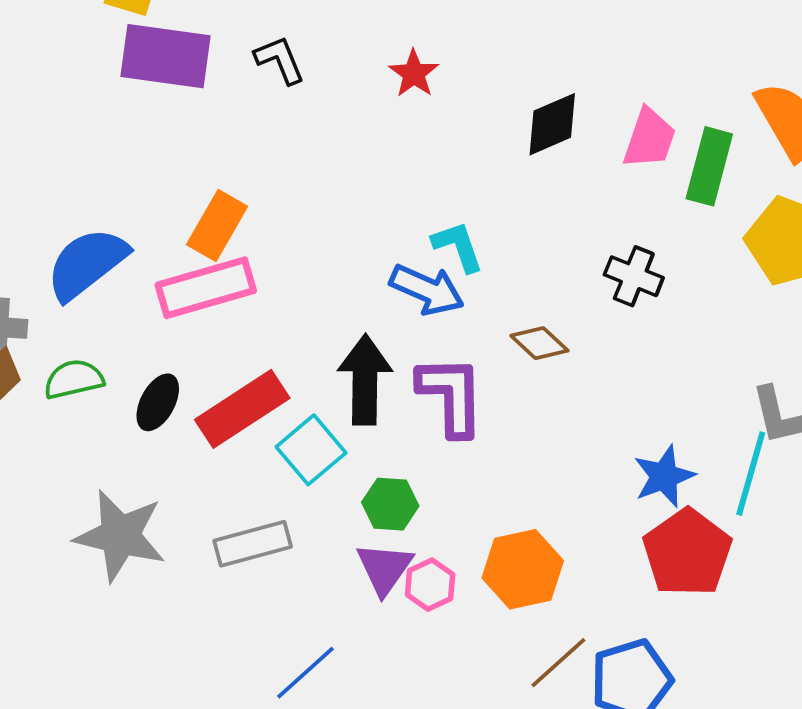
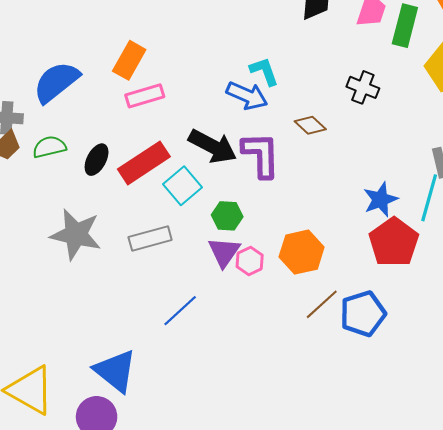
pink rectangle: (206, 288) -> (145, 96), moved, size x0.7
black arrow: (365, 380) -> (213, 146), turned 117

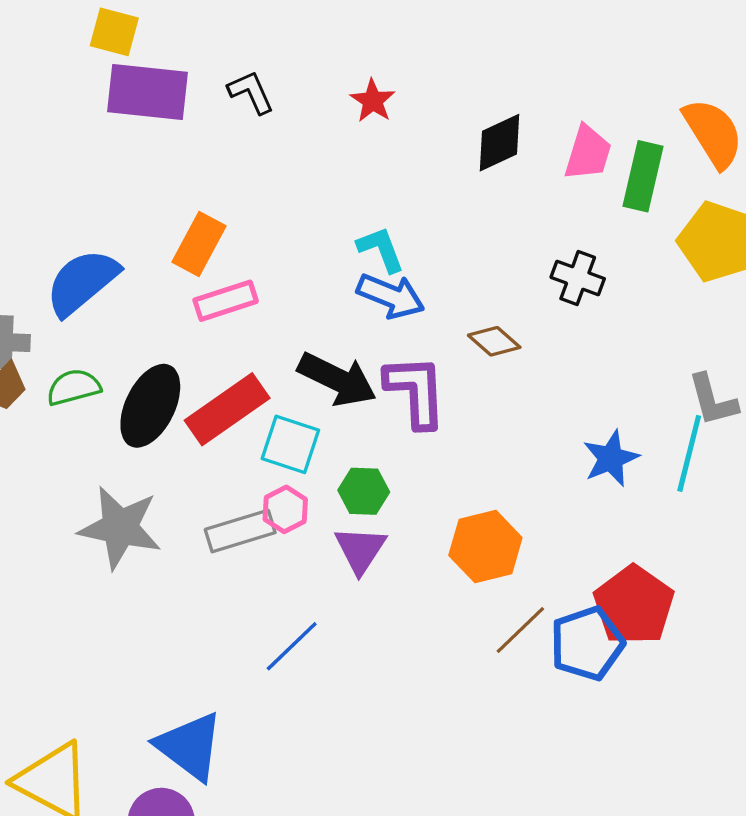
cyan L-shape: (264, 71) -> (381, 249), moved
black ellipse: (97, 160) -> (150, 406), size x1.6
cyan square: (183, 186) -> (290, 444), turned -30
red pentagon: (394, 242) -> (634, 605), moved
pink hexagon: (250, 261) -> (285, 509), moved

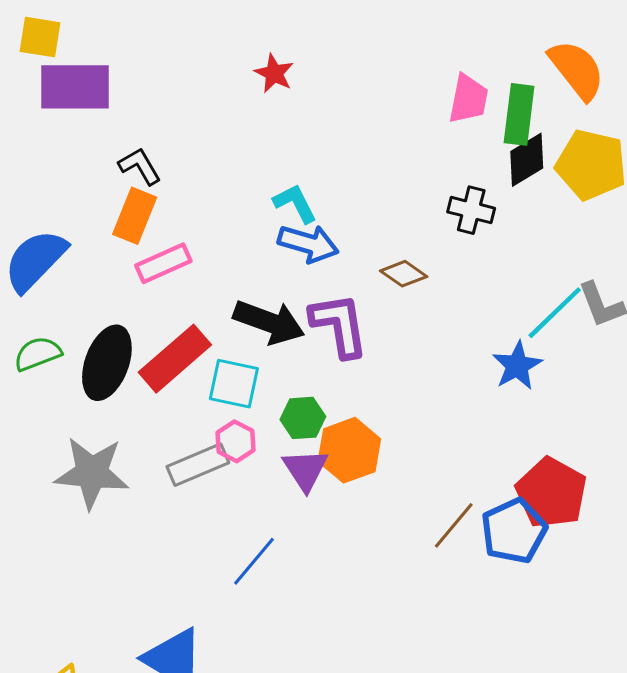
black L-shape: (251, 92) -> (140, 166), moved
black diamond: (500, 143) -> (527, 160), moved
cyan line: (689, 453) -> (555, 313), moved, turned 38
orange hexagon: (485, 546) -> (349, 450), moved

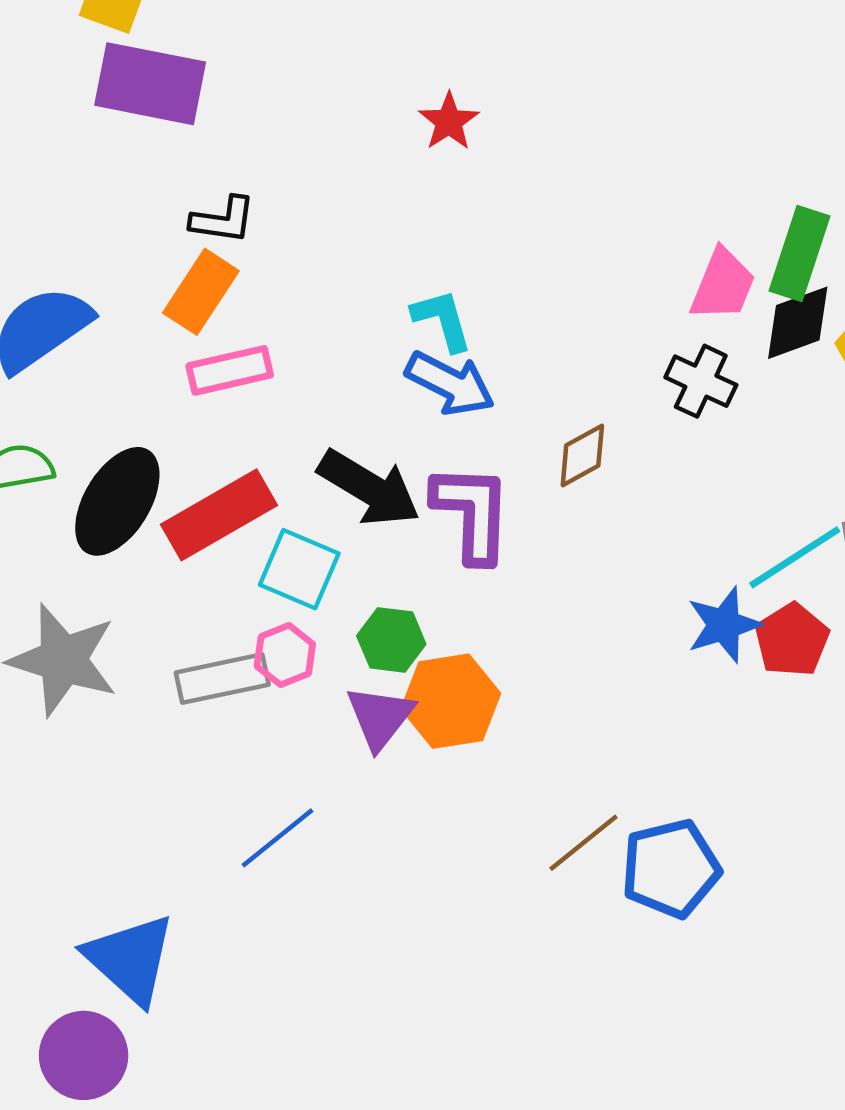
pink trapezoid: (468, 99) -> (723, 285), moved
black L-shape: (140, 166) -> (223, 220), turned 117
brown diamond: (404, 274) -> (582, 456), turned -75
red pentagon: (551, 493) -> (792, 640), moved, size x0.7

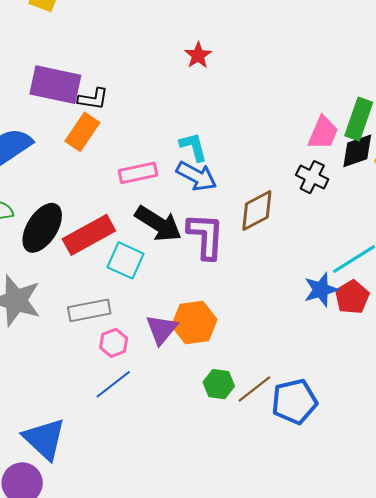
purple rectangle: (150, 84) -> (55, 85), moved
pink rectangle: (230, 370) -> (138, 173), moved
brown diamond: (582, 456) -> (257, 210), size x1.4
green hexagon: (391, 640) -> (219, 384), moved
pink hexagon: (285, 655) -> (114, 343), moved

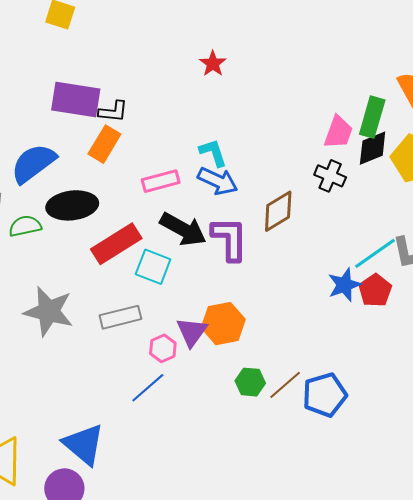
black ellipse: (42, 228) -> (72, 205), moved, turned 54
pink hexagon: (114, 343) -> (163, 348), moved

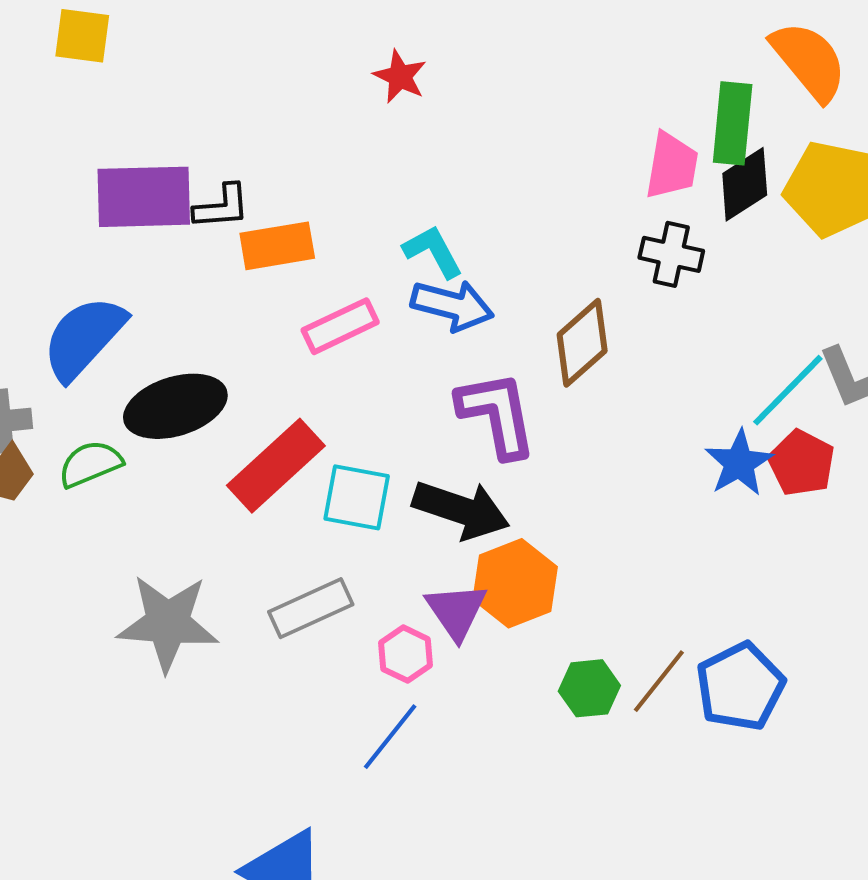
orange rectangle: (104, 144) -> (277, 246), moved, turned 60
black arrow: (183, 229) -> (461, 510), moved

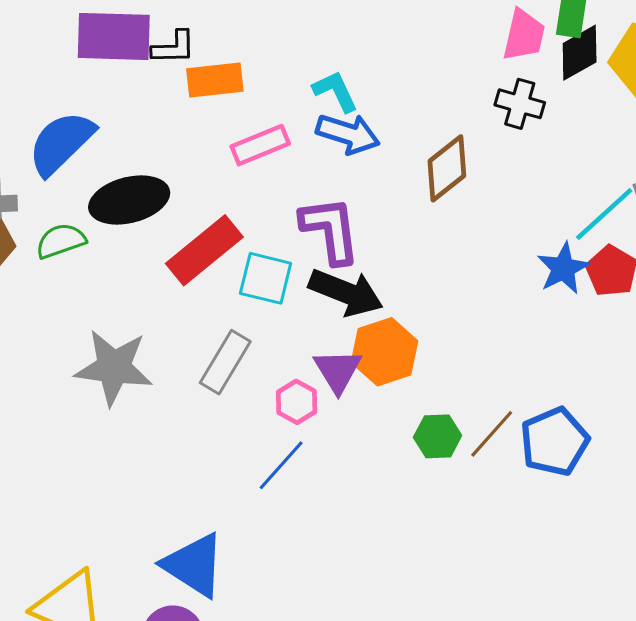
purple L-shape: (497, 414) -> (330, 230), moved
gray rectangle: (311, 608) -> (225, 362), turned -38

